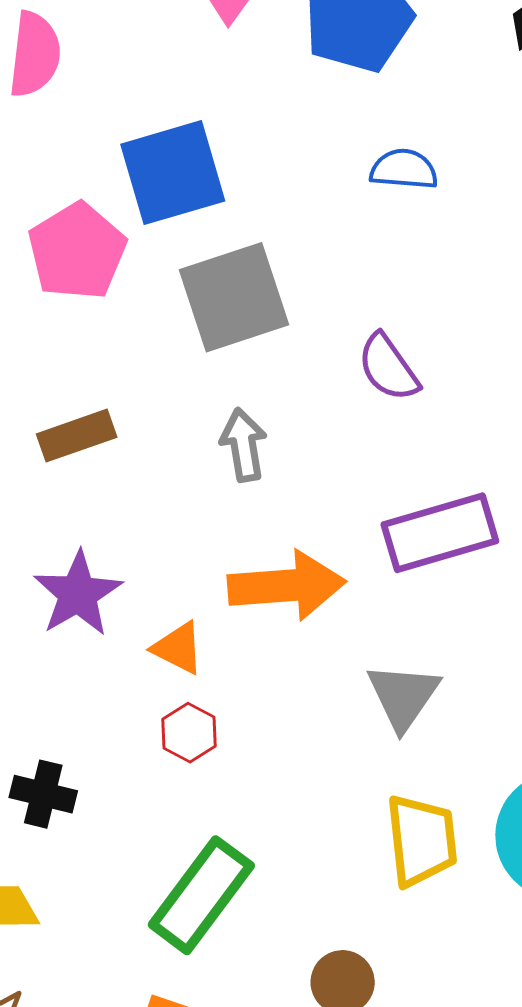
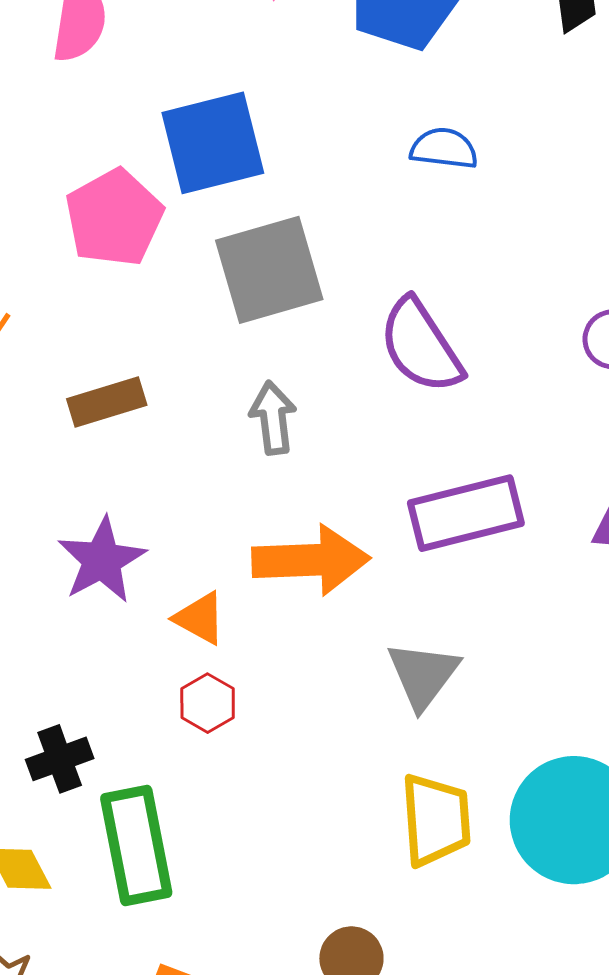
purple semicircle: (388, 368) -> (421, 346), size x1.4
black cross: (43, 794) -> (60, 759), turned -36
green rectangle: (201, 895) -> (136, 846), moved, turned -50

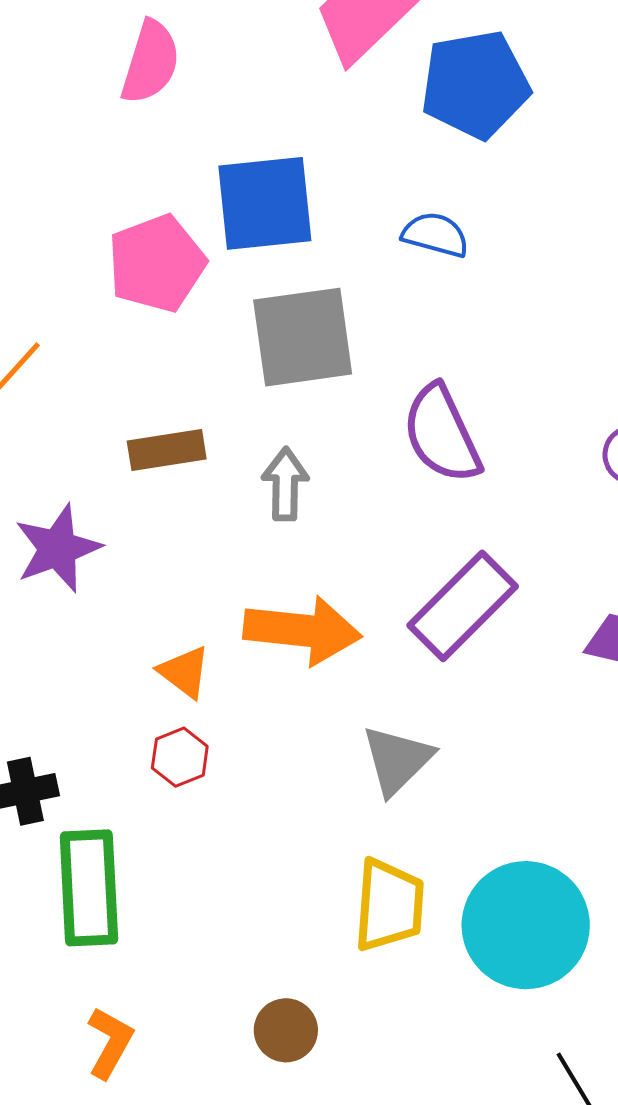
blue semicircle: (444, 148) -> (435, 235), moved
brown rectangle: (107, 402) -> (167, 450), moved
purple rectangle: (466, 513) -> (463, 606), turned -39
purple star: (102, 560) -> (58, 548), moved

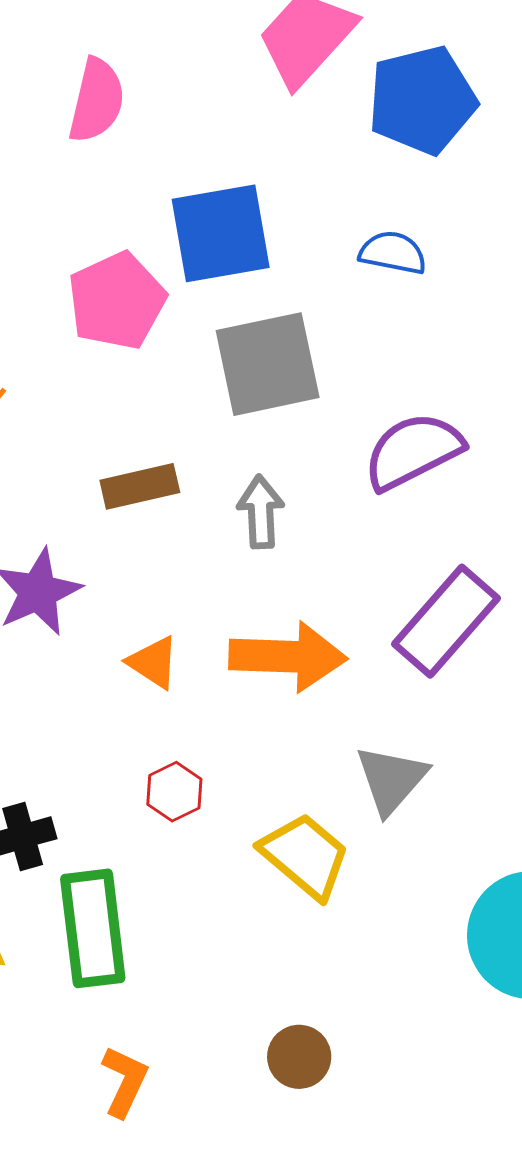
purple semicircle: (442, 434) -> (413, 451), turned 92
orange triangle: (184, 672) -> (153, 662), moved
yellow trapezoid: (389, 905) -> (305, 856), moved, turned -50

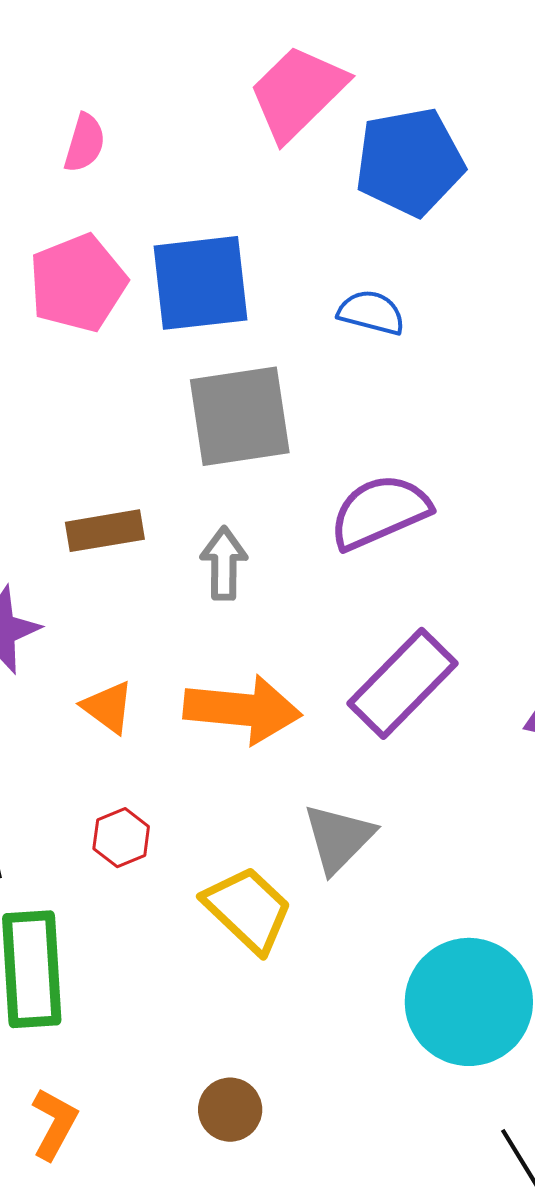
pink semicircle: (97, 100) -> (85, 143), size x0.7
pink pentagon: (117, 301) -> (78, 283), moved

